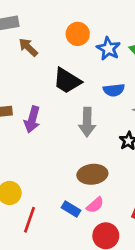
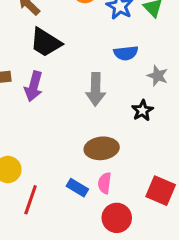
black trapezoid: (67, 81) -> (46, 42), moved
pink semicircle: (95, 205) -> (105, 183), turned 138

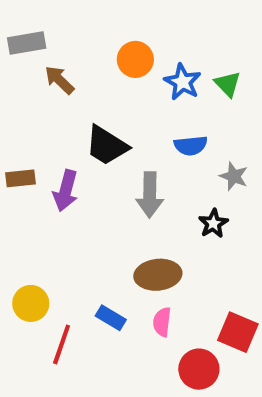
black trapezoid: (46, 42) -> (107, 146), moved
blue rectangle: (77, 188) -> (111, 318), moved
red circle: (117, 218) -> (199, 369), moved

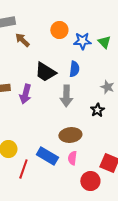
blue star: (183, 82) -> (82, 41), turned -30
blue semicircle: (191, 146) -> (74, 69), moved, turned -77
blue rectangle: (111, 318) -> (47, 156), size x1.5

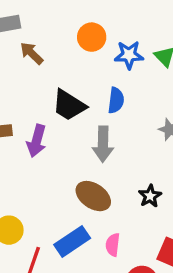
black star: (97, 110) -> (150, 196), moved
brown ellipse: (70, 135) -> (93, 196), moved, turned 40
blue rectangle: (47, 156) -> (72, 241), turned -65

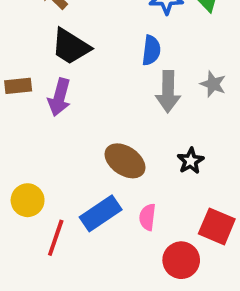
black trapezoid: (69, 105) -> (71, 47), moved
gray arrow: (103, 144) -> (168, 92), moved

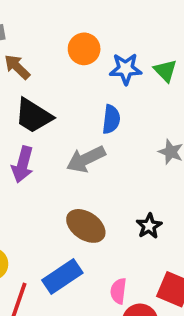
gray arrow: (168, 92) -> (86, 159), moved, turned 63
pink semicircle: (147, 217) -> (118, 291), moved

